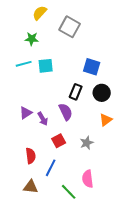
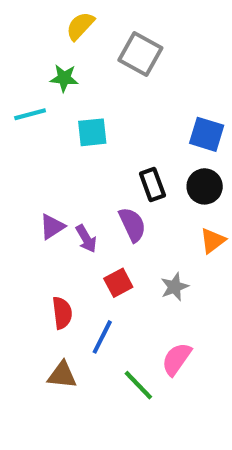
cyan line: (24, 64) -> (30, 114), moved
blue square: (92, 67) -> (207, 134), moved
black rectangle: (76, 92) -> (152, 184), turned -42
pink semicircle: (88, 179) -> (177, 359), turned 42

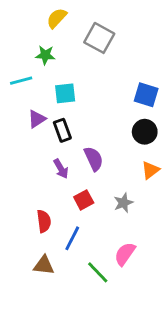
black rectangle: (152, 184) -> (62, 130), moved
purple triangle: (52, 227) -> (37, 119), moved

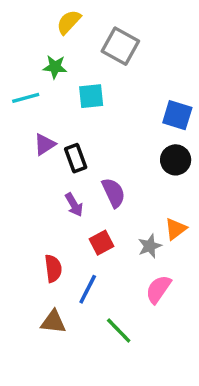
cyan square: (65, 93) -> (91, 96), moved
orange triangle: (150, 170) -> (176, 229), moved
pink semicircle: (125, 254) -> (158, 289), moved

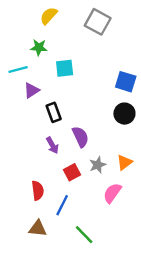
gray square: (120, 46) -> (98, 22), moved
purple triangle: (45, 144) -> (32, 90), moved
gray star: (150, 246) -> (98, 165), moved
pink semicircle: (158, 289) -> (112, 193), moved

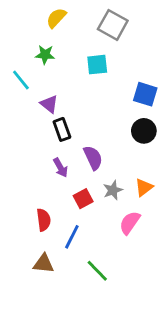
cyan square: (65, 68) -> (97, 65), moved
cyan line: (18, 70) -> (21, 80), turned 66
purple triangle: (32, 90) -> (49, 104), moved, turned -49

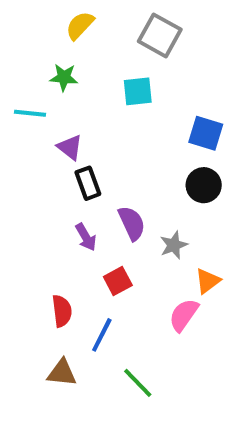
cyan line: (21, 80) -> (30, 113), turned -45
orange triangle: (144, 187) -> (208, 281), moved
gray star: (113, 190) -> (174, 245), moved

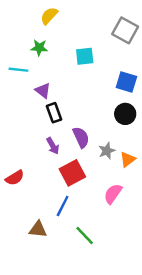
gray square: (160, 35) -> (125, 30), moved
red square: (118, 281) -> (72, 173), size x1.5
orange triangle: (208, 281) -> (128, 159), moved
red semicircle: (62, 311) -> (15, 178), moved, turned 66

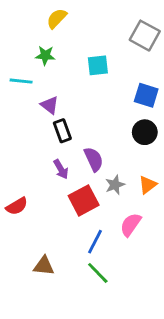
gray star: (107, 151) -> (115, 185), moved
blue line: (63, 206) -> (95, 242), moved

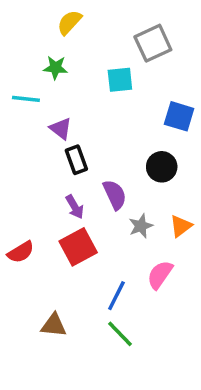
gray square: (145, 36) -> (153, 43), moved, turned 36
black circle: (145, 132) -> (162, 167), moved
red square: (84, 200) -> (78, 247), moved

